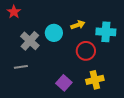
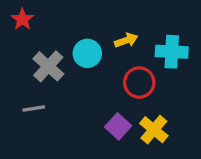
yellow cross: (95, 80) -> (154, 130), turned -36
purple square: (64, 83) -> (118, 126), moved

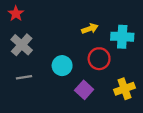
cyan circle: (87, 53) -> (62, 66), moved
gray cross: (48, 66) -> (22, 45), moved
yellow cross: (154, 130) -> (125, 89), moved, turned 30

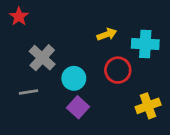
gray cross: (22, 45) -> (42, 58), moved
purple square: (84, 90) -> (78, 107), moved

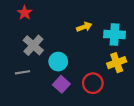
red star: (19, 16) -> (25, 13), moved
red circle: (118, 70) -> (93, 83), moved
yellow cross: (148, 106) -> (117, 63), moved

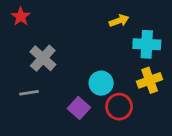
red star: (25, 13) -> (21, 17), moved
yellow arrow: (84, 27) -> (119, 21), moved
cyan circle: (58, 62) -> (101, 83), moved

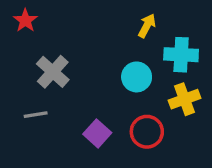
yellow arrow: (119, 21) -> (147, 26), turned -42
cyan circle: (101, 83) -> (137, 77), moved

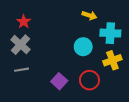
red star: (25, 20) -> (24, 22), moved
yellow arrow: (147, 26) -> (89, 15), turned 80
gray cross: (53, 72) -> (21, 45), moved

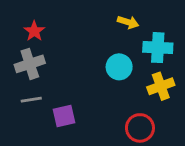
gray cross: (21, 45) -> (30, 64), turned 30
red circle: (89, 80) -> (140, 128), moved
purple square: (59, 81) -> (64, 116), moved, turned 35

